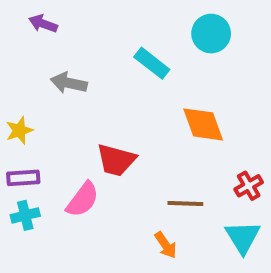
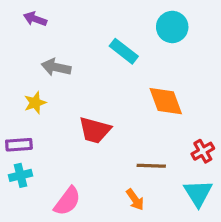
yellow star: (19, 130) -> (35, 103), moved
pink semicircle: (83, 200) -> (67, 201), moved

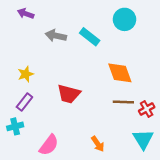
gray arrow: (56, 67) -> (56, 36), moved
purple rectangle: (19, 145) -> (24, 102), moved, turned -48
brown line: (151, 166) -> (123, 102), moved

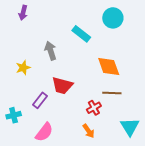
purple arrow: (26, 14) -> (23, 13), turned -96
gray arrow: (56, 36) -> (51, 51), moved, turned 60
purple rectangle: (24, 102) -> (40, 100), moved
red cross: (147, 109) -> (94, 108), moved

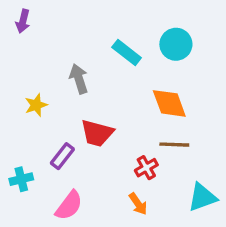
purple arrow: (23, 13) -> (23, 21), moved
cyan circle: (113, 18) -> (176, 44), moved
cyan triangle: (130, 127) -> (202, 197), turned 42

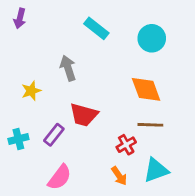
cyan rectangle: (127, 52) -> (96, 28), moved
cyan cross: (21, 179) -> (18, 139), moved
cyan triangle: (202, 197) -> (156, 170), moved

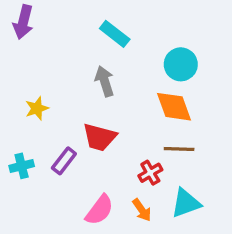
purple arrow: (20, 18) -> (23, 22), size x1.4
cyan circle: (152, 38) -> (181, 64), moved
gray arrow: (68, 68) -> (105, 81), moved
pink semicircle: (60, 177) -> (99, 210), moved

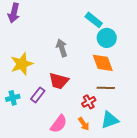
cyan rectangle: (115, 34) -> (94, 20), moved
yellow star: (37, 108) -> (22, 64), size x1.6

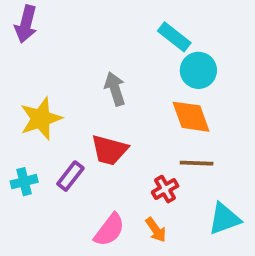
cyan triangle: (110, 120) -> (224, 219), moved

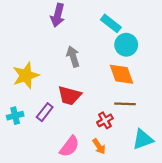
purple arrow: (26, 24) -> (58, 15), moved

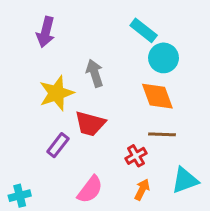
purple arrow: (58, 15) -> (46, 32), moved
yellow star: (26, 75) -> (56, 93), moved
cyan cross: (15, 116) -> (20, 196), moved
orange arrow: (99, 146) -> (142, 190), moved, turned -119

